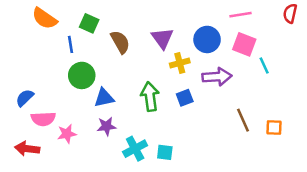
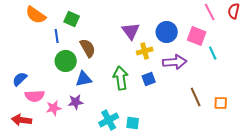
pink line: (241, 15) -> (210, 12), moved, turned 72
brown semicircle: (120, 42) -> (88, 48), moved
purple star: (107, 126) -> (76, 102), moved

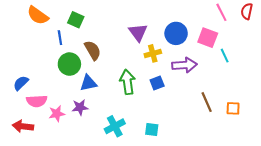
cyan square: (133, 123) -> (152, 129), moved

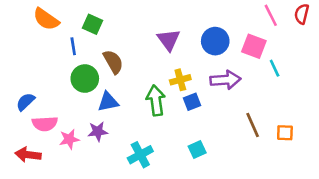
yellow cross: (153, 53) -> (180, 80), moved
cyan square: (152, 129) -> (197, 150), moved, turned -32

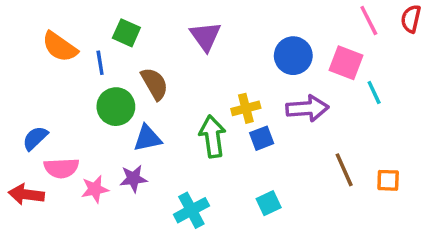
orange semicircle: (46, 19) -> (60, 47), moved
purple triangle: (169, 40) -> (205, 36), moved
red arrow: (28, 155) -> (26, 194), moved

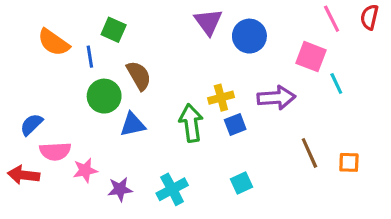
purple triangle: (205, 36) -> (208, 22), moved
blue circle: (293, 56) -> (249, 36), moved
purple star: (133, 179) -> (120, 189), moved

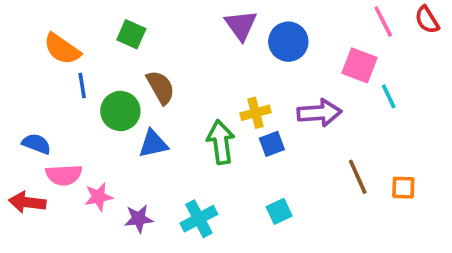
red semicircle: (369, 17) -> (427, 20), turned -45
blue line: (90, 57) -> (82, 85), moved
blue semicircle: (31, 125) -> (36, 144), turned 65

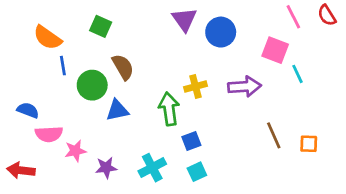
blue square: (272, 144) -> (191, 141), moved
red arrow: (27, 202) -> (21, 170), moved
cyan square: (279, 211) -> (197, 172), moved

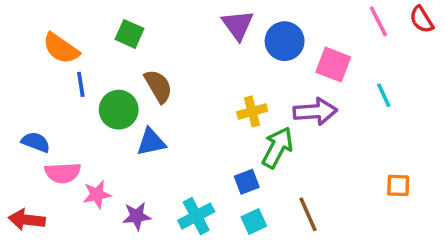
pink square: (275, 50) -> (333, 65), moved
green arrow: (169, 109) -> (277, 148), moved, turned 36
brown line: (274, 135) -> (308, 214), moved

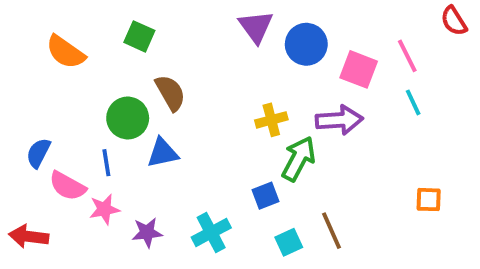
pink line: (378, 21) -> (407, 56), moved
blue line: (81, 84) -> (106, 163), moved
blue semicircle: (36, 142) -> (38, 153), turned -84
pink semicircle: (63, 173) -> (68, 186), turned 32
cyan square: (254, 221) -> (289, 242), moved

